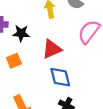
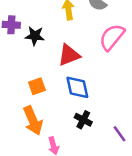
orange square: (14, 61) -> (37, 86), moved

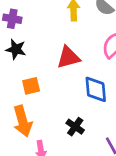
black star: (35, 36) -> (16, 49), moved
blue diamond: (77, 87) -> (96, 89), moved

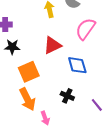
orange square: (31, 86) -> (29, 72), size x1.5

